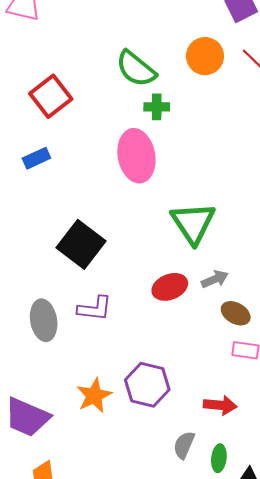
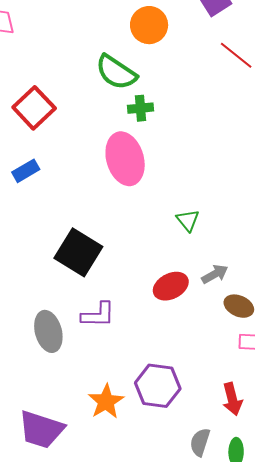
orange circle: (205, 56) -> (149, 25), moved
green triangle: (193, 223) -> (188, 220), size x0.5
red arrow: (220, 405) -> (232, 399), turned 76

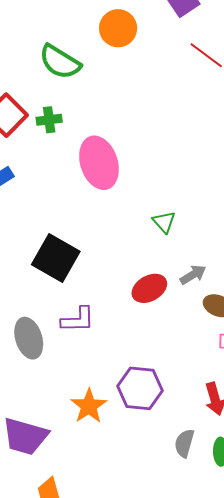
green semicircle: (116, 72) -> (60, 62), moved
green cross: (141, 108) -> (49, 120), moved

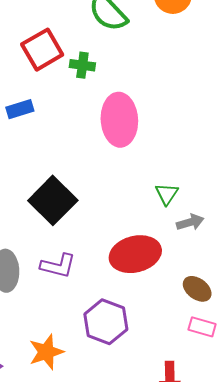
gray arrow: (193, 275) -> (190, 222), moved
red ellipse: (149, 288) -> (135, 254), size x1.4
purple hexagon: (140, 388) -> (106, 322), moved

